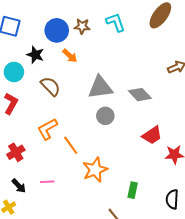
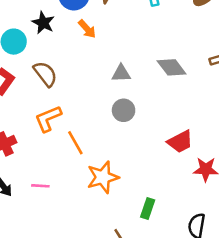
brown semicircle: (50, 86) -> (45, 74), moved
gray triangle: (100, 87) -> (121, 73), size x0.6
gray diamond: (140, 95) -> (172, 67), moved

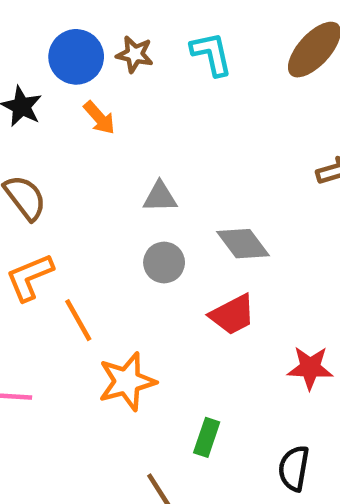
gray diamond: (172, 67) -> (243, 244), moved
red trapezoid: (180, 142) -> (232, 315), moved

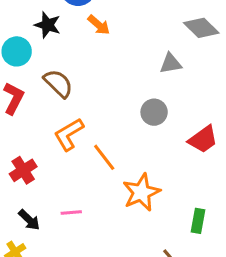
gray triangle: (160, 197) -> (171, 63), moved
gray diamond: (243, 244) -> (201, 28), moved

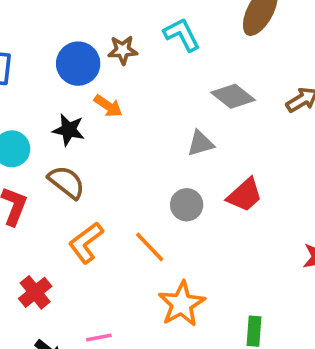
black star: (47, 25) -> (69, 130), moved
red trapezoid: (203, 139) -> (245, 195), moved
orange line: (104, 157) -> (150, 247), moved

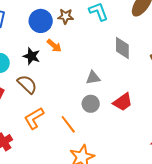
gray diamond: (233, 96) -> (122, 48), turned 45
gray triangle: (200, 143) -> (93, 78), moved

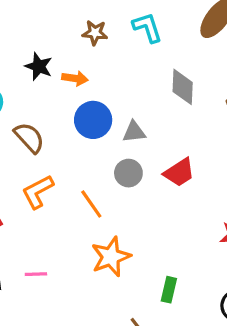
blue circle: (41, 21) -> (93, 120), moved
orange arrow: (54, 46) -> (75, 78), turned -35
black star: (32, 56) -> (39, 66), moved

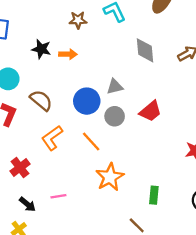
blue circle: (93, 120) -> (87, 101), moved

